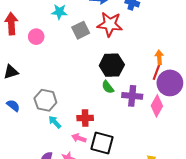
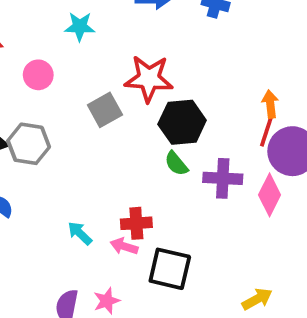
red star: (110, 24) -> (149, 79), moved
gray square: (81, 30) -> (105, 110), moved
gray hexagon: (45, 100) -> (29, 144), moved
pink arrow: (79, 138) -> (124, 246), moved

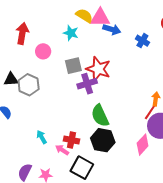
gray square: (105, 110) -> (73, 66), moved
black hexagon: (182, 122) -> (103, 140), moved
green semicircle: (176, 164) -> (100, 116), size x1.6
purple cross: (223, 178) -> (87, 84), moved, turned -36

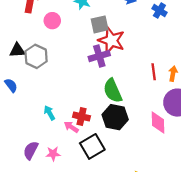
gray square: (73, 66) -> (100, 24), moved
red line: (150, 112) -> (154, 72), moved, turned -42
pink diamond: (143, 145) -> (158, 123), turned -45
black square: (82, 168) -> (92, 146), turned 30

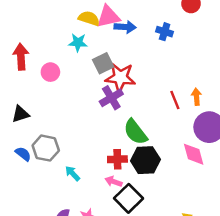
gray hexagon: (36, 56) -> (46, 148), moved
red cross: (82, 117) -> (117, 159), moved
pink arrow: (71, 127) -> (113, 182), moved

